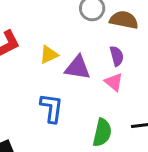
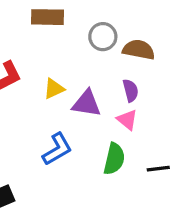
blue L-shape: (52, 108) -> (57, 149), turned 52
green semicircle: (102, 133) -> (114, 159), moved

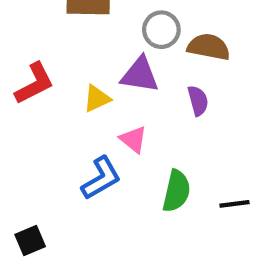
purple triangle: (87, 103) -> (140, 75), moved
pink triangle: (127, 120) -> (133, 139), moved

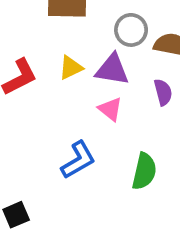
yellow triangle: (97, 99) -> (71, 68), moved
pink triangle: (133, 139) -> (110, 109), moved

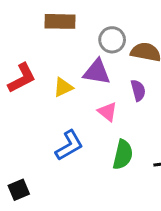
yellow triangle: (71, 68) -> (63, 87), moved
pink triangle: (110, 109) -> (108, 112), moved

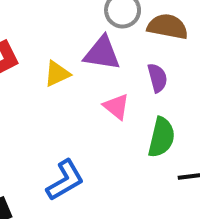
blue L-shape: (69, 145) -> (65, 180), moved
green semicircle: (123, 155) -> (161, 137), moved

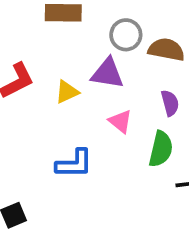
purple semicircle: (157, 78) -> (170, 103), moved
blue L-shape: (65, 180) -> (74, 164), moved, turned 30

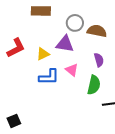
blue L-shape: (74, 164) -> (49, 77), moved

